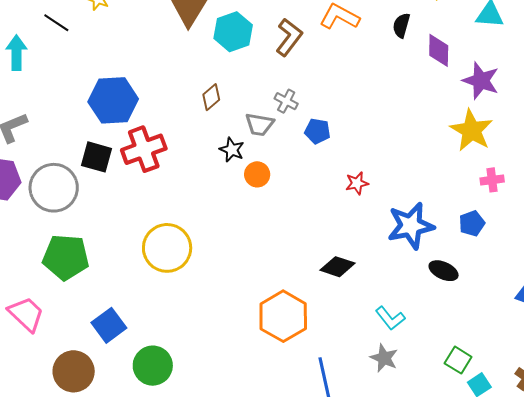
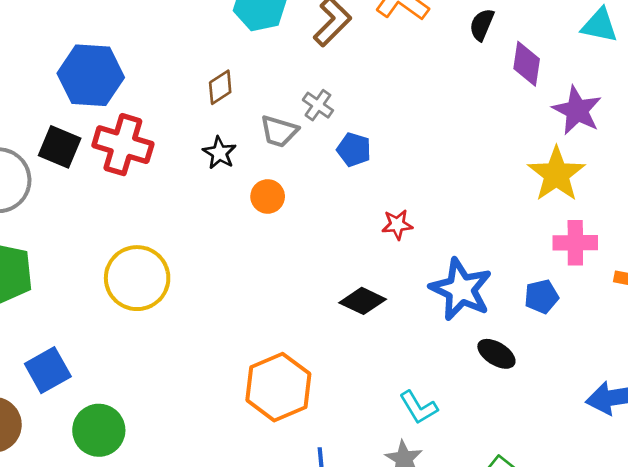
red cross: (144, 149) -> (123, 145), turned 30
black star: (232, 150) -> (219, 153), moved
pink cross: (492, 180) -> (575, 243), size x1.4
blue star: (411, 226) -> (461, 289), turned 30
black diamond: (338, 267) -> (363, 301), moved

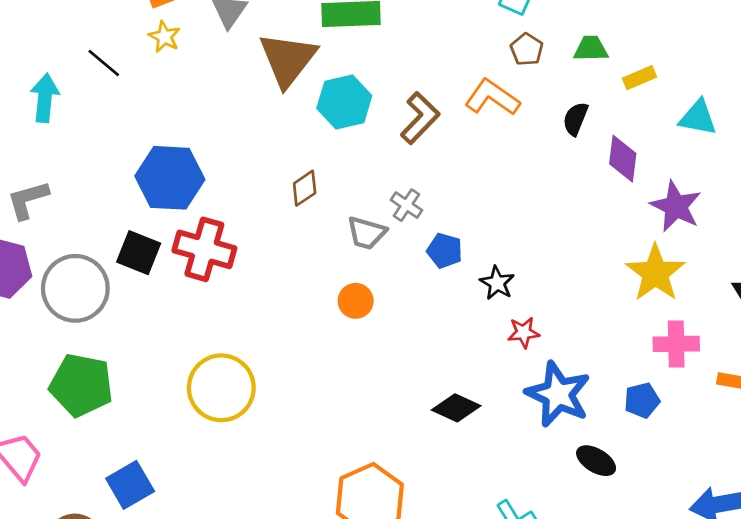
black star: (219, 153) -> (497, 283), moved
red star: (397, 225) -> (524, 332), moved

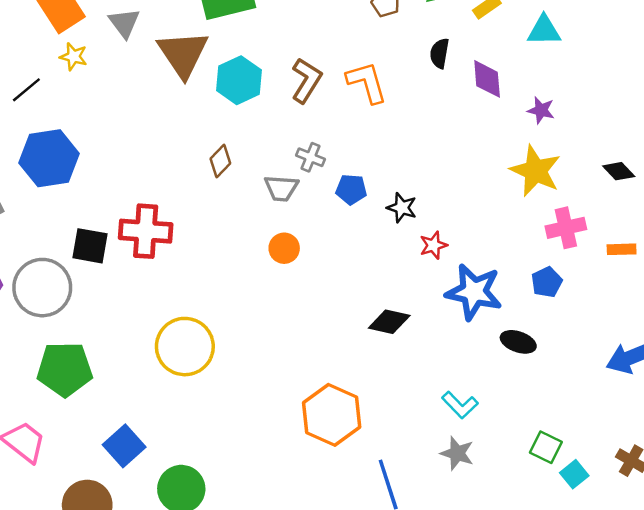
black line: (104, 63) -> (26, 90), turned -68
orange L-shape: (492, 97) -> (367, 82), moved, turned 51
blue hexagon: (170, 178) -> (49, 158), moved
purple star: (676, 206) -> (541, 110), size x0.6

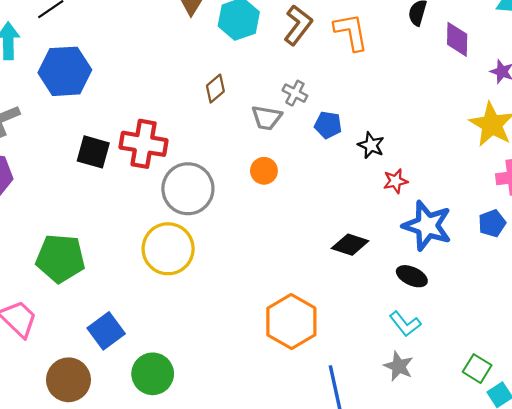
gray circle: (42, 288) -> (188, 189), moved
black ellipse: (518, 342) -> (412, 276), moved

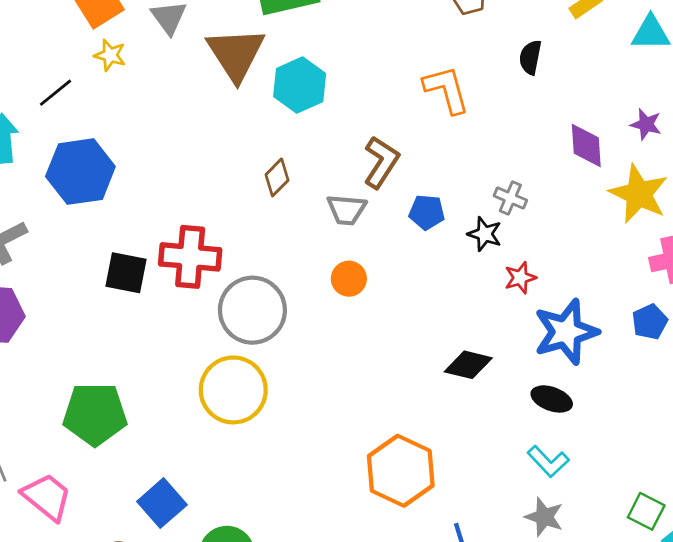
brown L-shape: (298, 25) -> (381, 162), moved
purple diamond: (457, 39) -> (586, 146), moved
gray cross: (295, 93) -> (510, 198), moved
blue star: (427, 226) -> (566, 332), turned -30

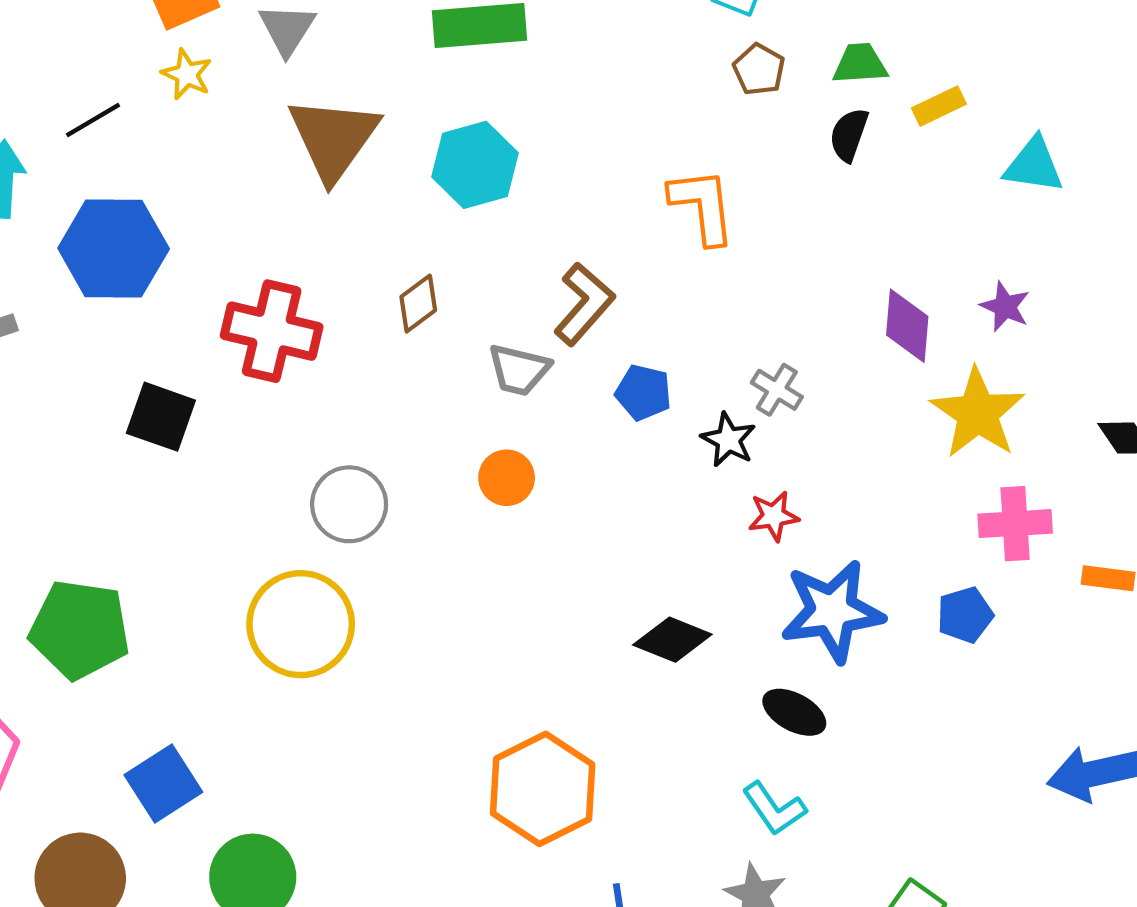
brown triangle: (236, 54) -> (333, 138), moved
black semicircle: (530, 57) -> (849, 135), moved
red cross: (190, 257) -> (272, 331), moved
gray circle: (252, 310) -> (349, 504), size x0.7

